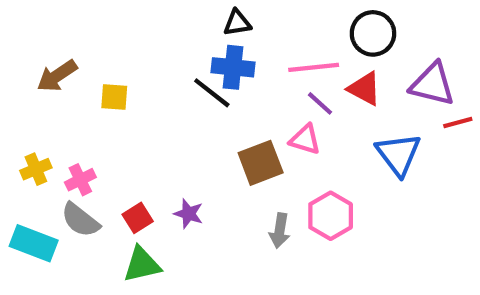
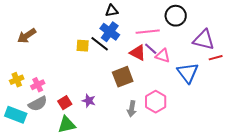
blue cross: (233, 67) -> (110, 32), turned 30
red triangle: (364, 89) -> (138, 53), moved
yellow square: (114, 97) -> (83, 46), moved
pink triangle: (305, 139) -> (163, 56), moved
gray semicircle: (80, 220) -> (38, 104), turned -66

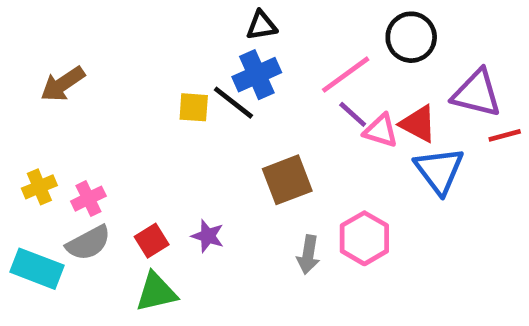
blue cross: (110, 32) -> (257, 75), turned 30
pink line: (148, 32) -> (346, 75), turned -30
red triangle: (138, 53) -> (418, 124), moved

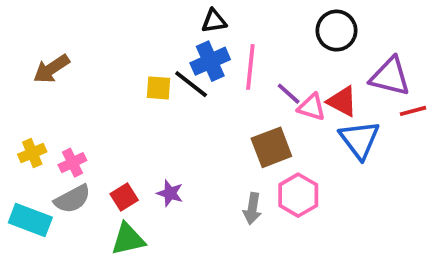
pink line: (346, 75) -> (250, 67), moved, turned -48
brown square: (287, 180) -> (271, 147), moved

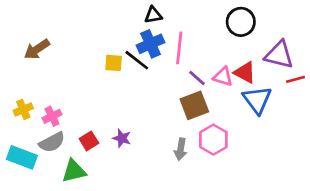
purple line: (289, 94) -> (197, 78), moved
green triangle: (128, 239) -> (74, 171), moved

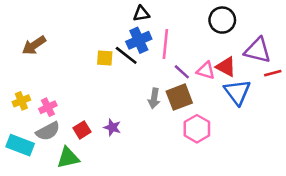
gray arrow: (181, 149) -> (154, 98), moved

